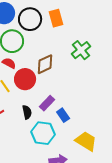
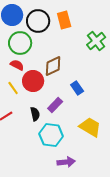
green cross: (81, 50) -> (96, 41), moved
blue rectangle: (63, 115) -> (77, 88), moved
yellow trapezoid: (86, 141) -> (90, 127), moved

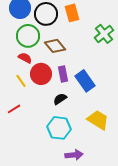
brown diamond: (53, 66) -> (55, 46), moved, turned 75
blue rectangle: (77, 88) -> (85, 81), size x1.5
purple rectangle: (55, 105) -> (63, 74), moved, turned -56
black semicircle: (35, 114) -> (60, 99), moved, turned -112

